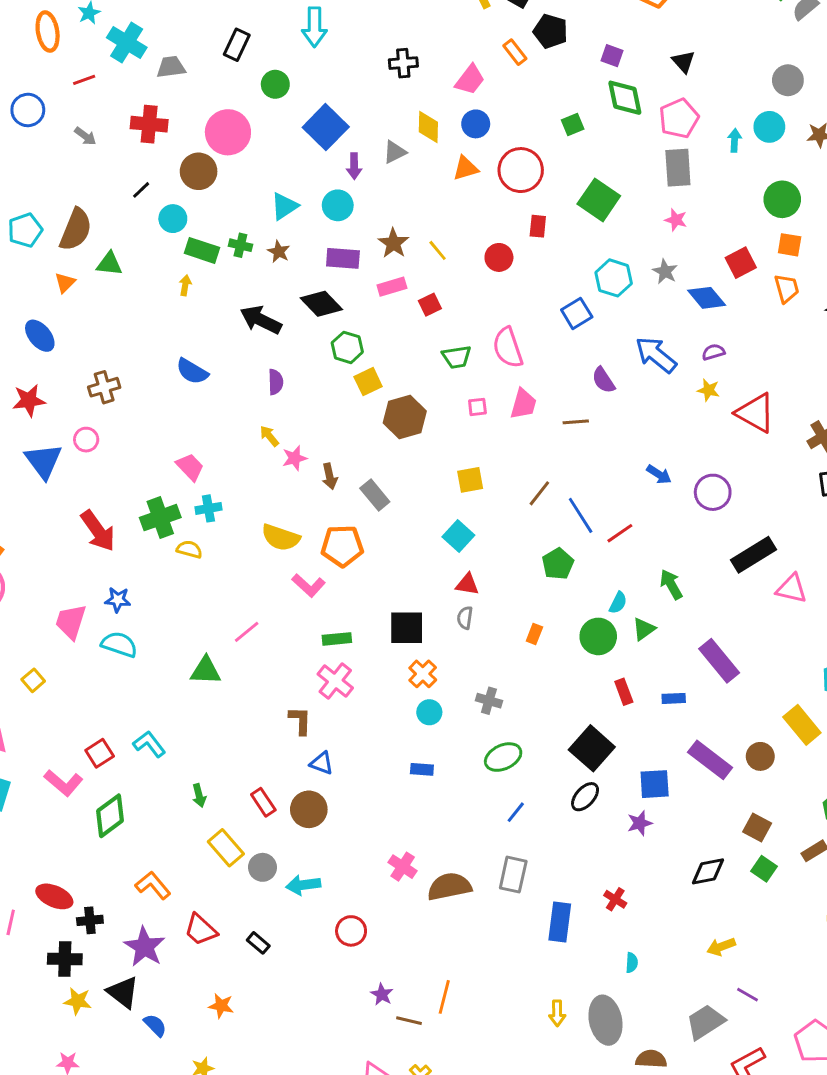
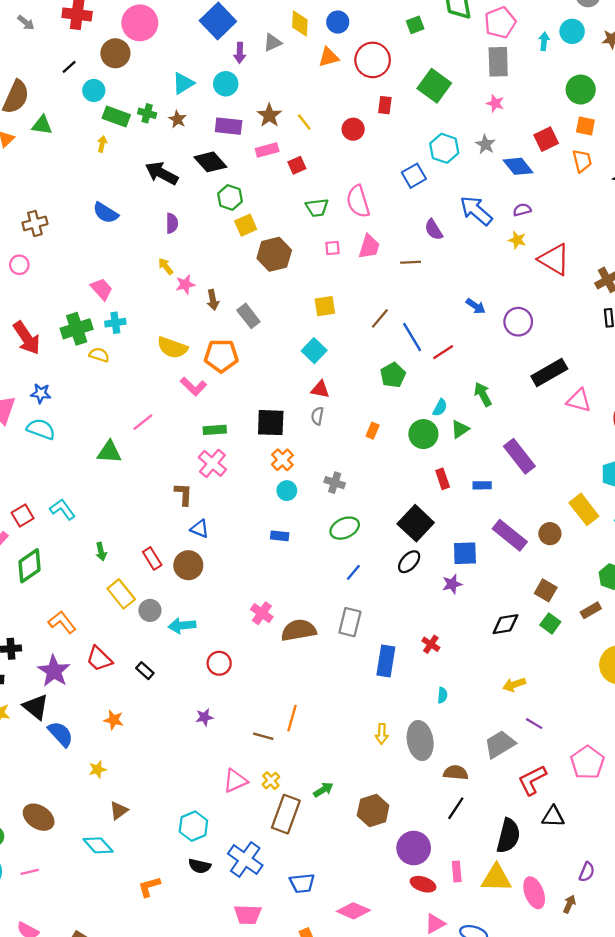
purple star: (382, 994) -> (204, 717), moved, turned 30
blue semicircle: (155, 1025) -> (61, 734), size x1.4

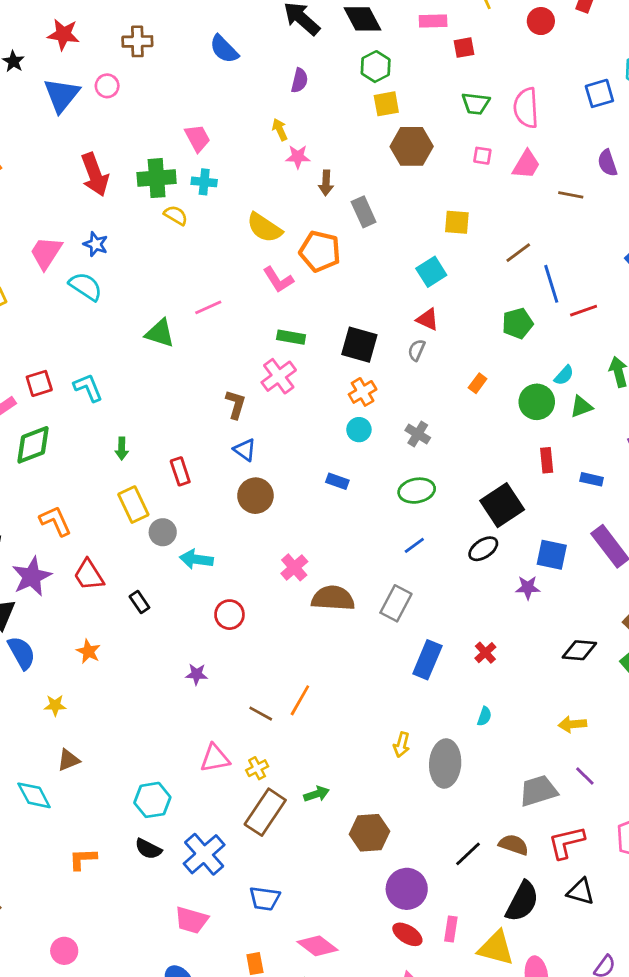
brown circle: (188, 565) -> (255, 496), moved
brown semicircle: (456, 773) -> (514, 845), moved

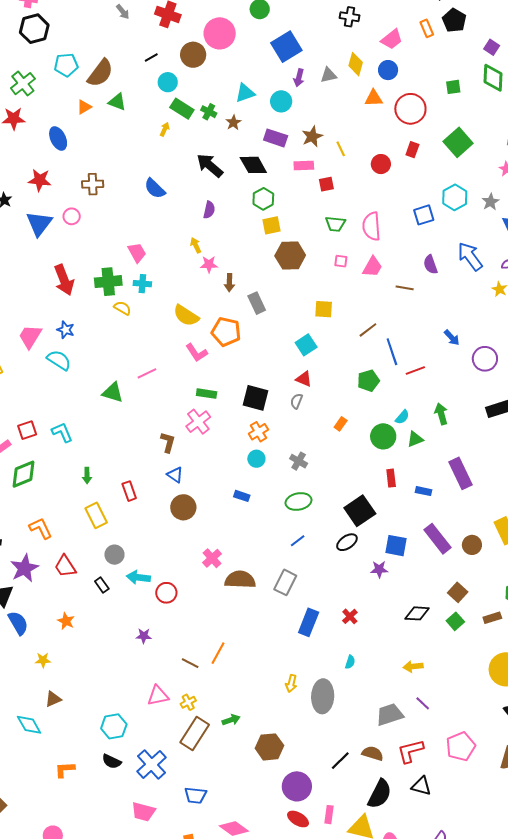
gray circle: (163, 532) -> (114, 555), moved
cyan arrow: (196, 559) -> (138, 577), moved

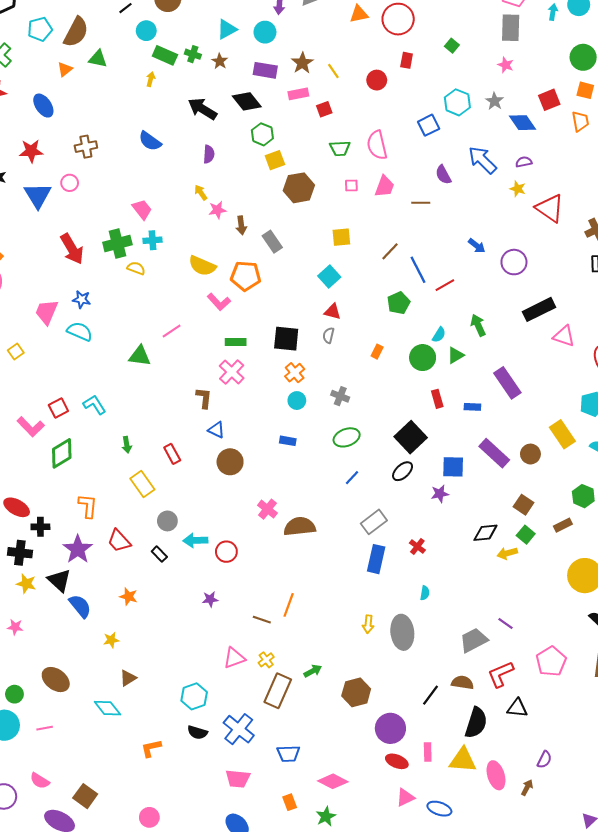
green square: (458, 142) -> (452, 46), size x0.5
orange L-shape: (41, 528) -> (88, 506), turned 40
gray rectangle: (285, 582) -> (374, 522), moved, turned 35
yellow arrow: (413, 666) -> (507, 553), moved

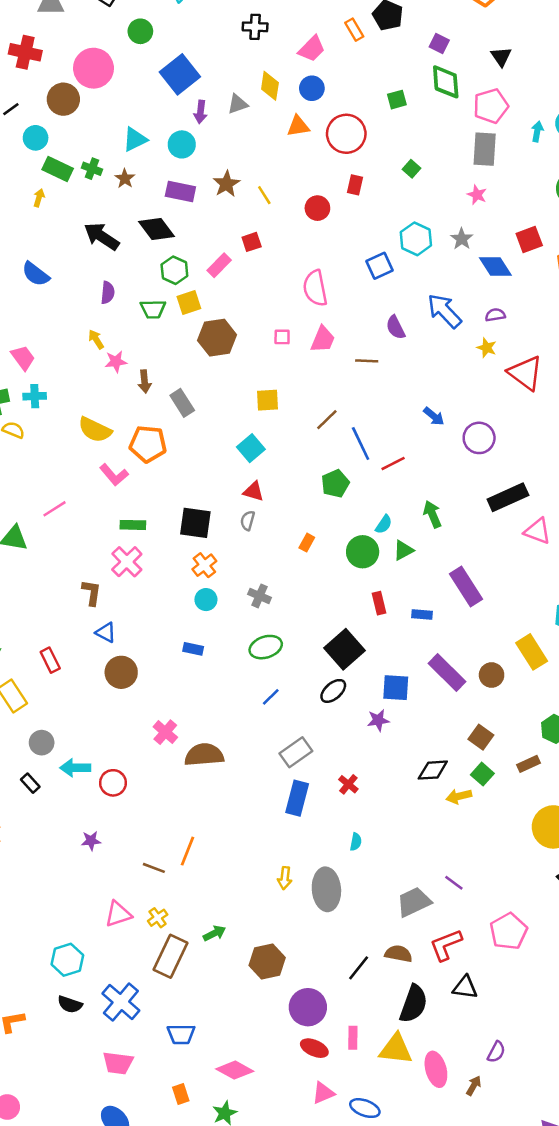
pink rectangle: (298, 94) -> (219, 265), moved, turned -36
green trapezoid: (340, 148) -> (153, 309), moved

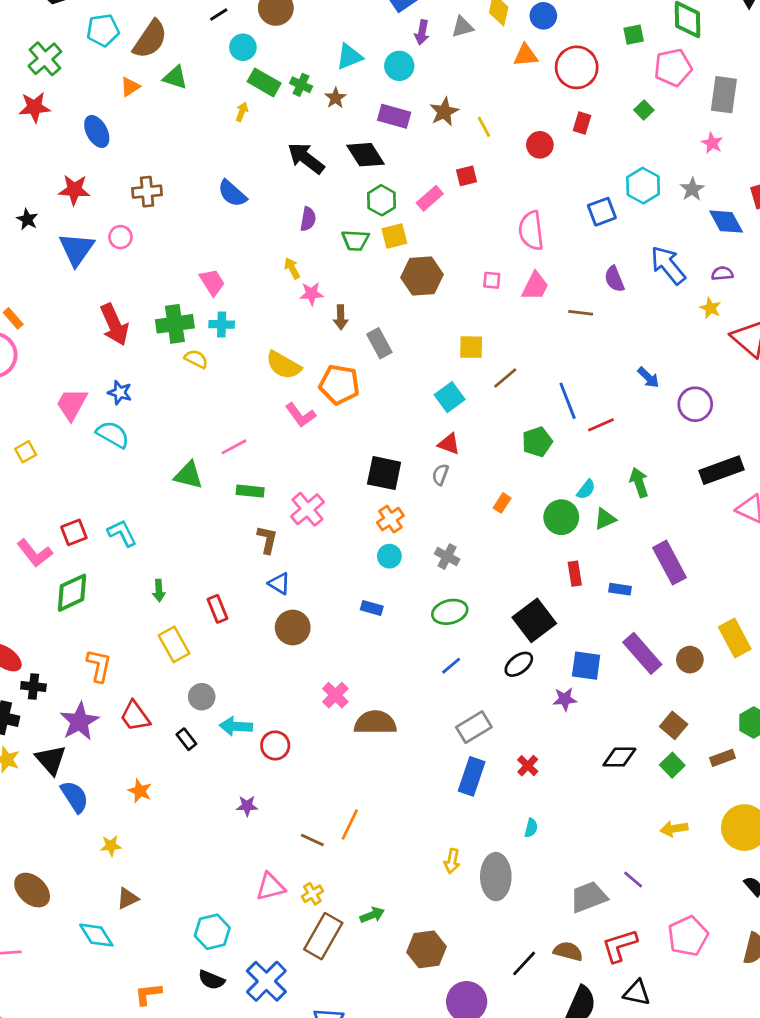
pink pentagon: (491, 106) -> (673, 68), moved
brown line: (327, 420) -> (505, 378), moved
green rectangle: (133, 525) -> (250, 491), moved
yellow arrow: (459, 796) -> (674, 829), moved

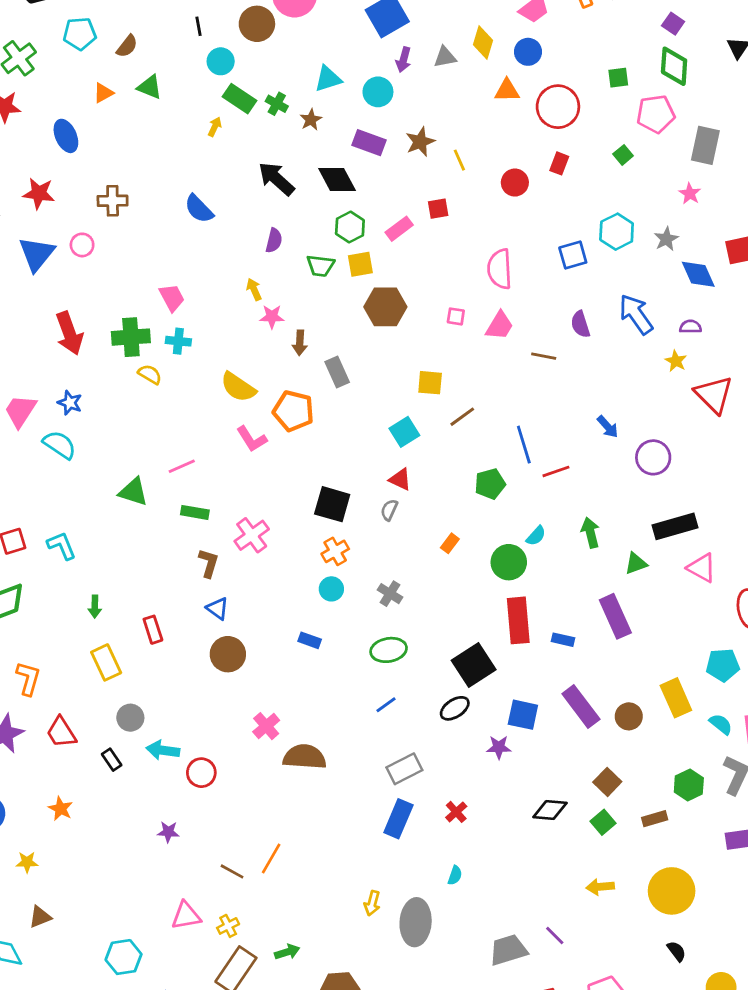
black line: (219, 15) -> (198, 26), turned -72
brown semicircle: (150, 39) -> (127, 46), size x0.6
green triangle: (605, 519) -> (636, 563), moved
red rectangle: (575, 574) -> (518, 620), size x1.8

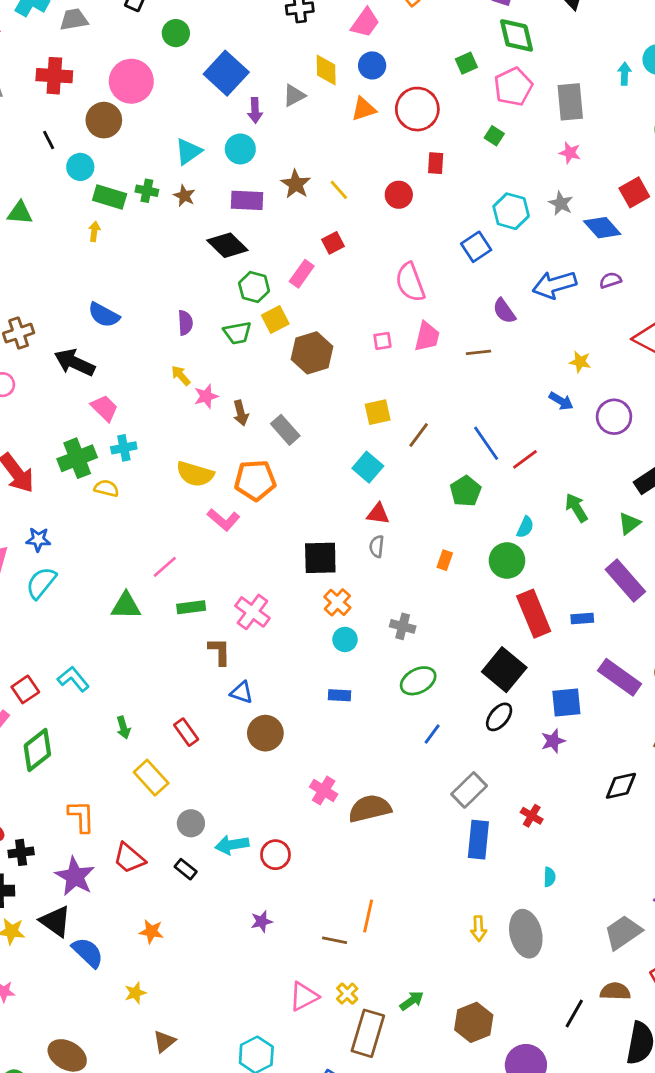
black arrow: (276, 179) -> (75, 363), moved
blue arrow: (636, 314) -> (554, 285), turned -54
yellow star: (676, 361) -> (580, 362), moved
cyan semicircle: (60, 445) -> (41, 583), turned -68

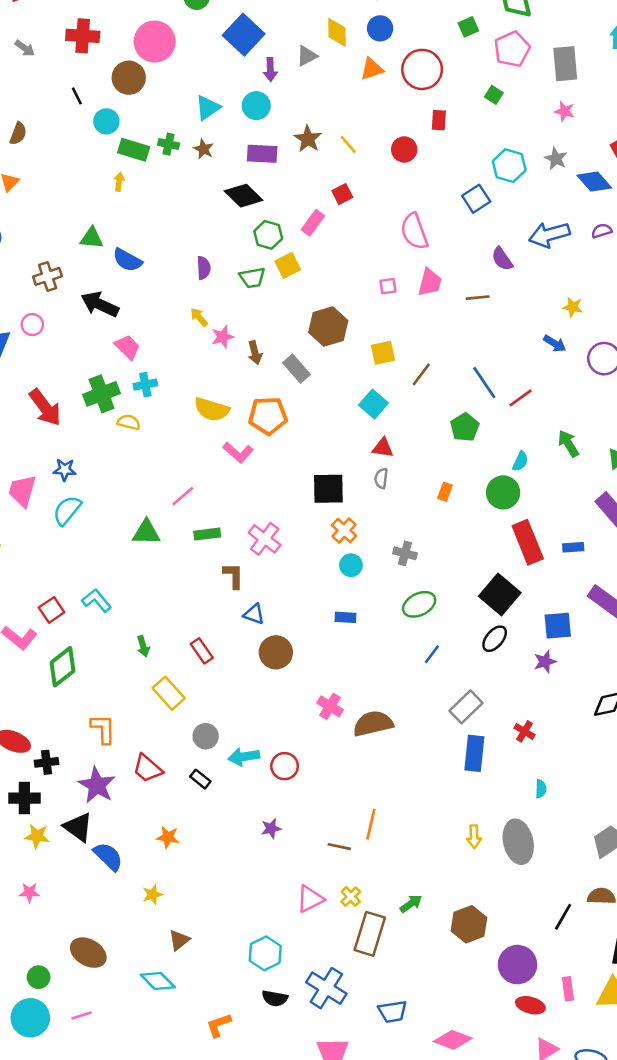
green triangle: (20, 213) -> (92, 238), moved
brown hexagon: (312, 353) -> (328, 326), moved

